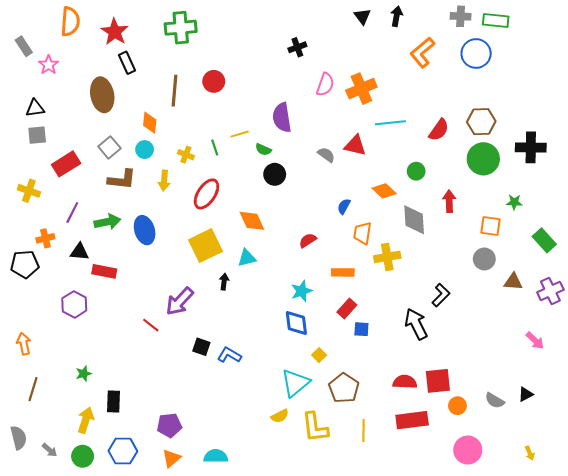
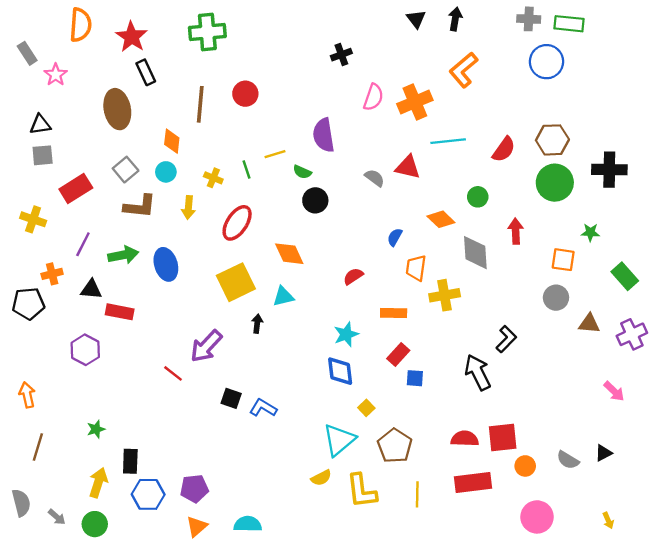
orange L-shape: (422, 52) -> (464, 70), moved
blue hexagon: (123, 451) -> (148, 494), moved

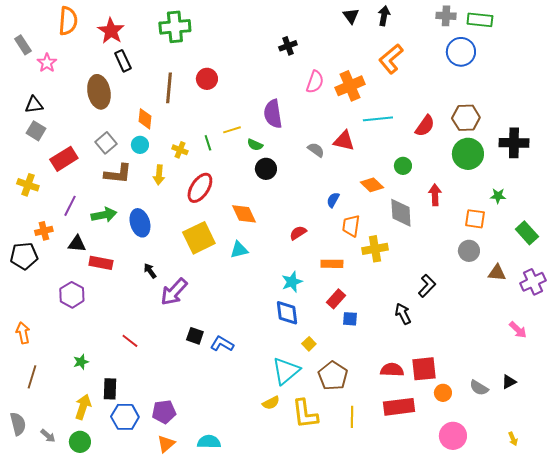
gray square: (43, 155) -> (36, 131), turned 36
black arrow: (257, 324) -> (150, 271), moved, turned -42
black arrow: (478, 372) -> (403, 314), size x0.7
red line: (173, 373) -> (130, 341), moved

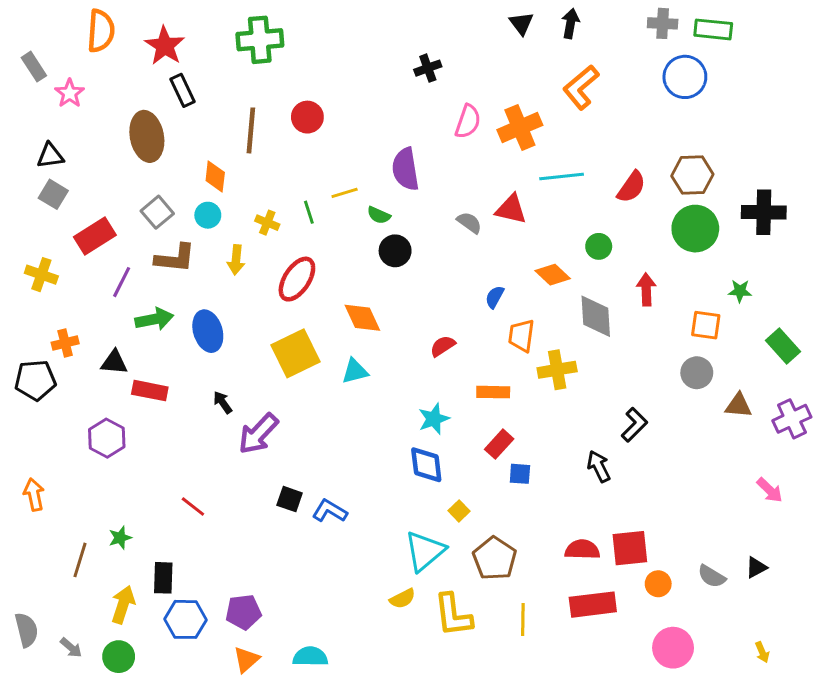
purple line: (70, 206) -> (122, 282), moved
brown line: (32, 377) -> (80, 560), moved

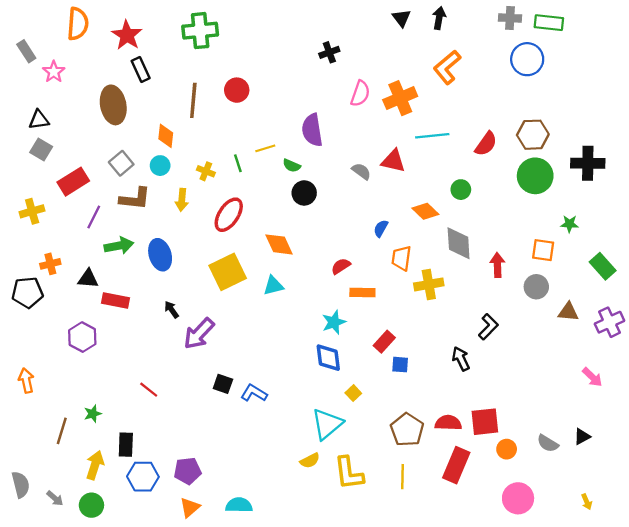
yellow cross: (41, 275) -> (32, 211), turned -35
red arrow: (646, 289) -> (497, 265), moved
orange rectangle: (493, 392) -> (362, 292), moved
brown pentagon: (495, 559) -> (407, 430), moved
red rectangle: (593, 605) -> (456, 465), turned -60

